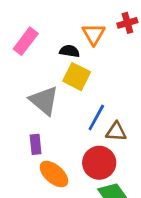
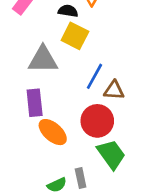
gray triangle: (44, 101) -> (43, 60), turned -40
purple rectangle: (36, 144) -> (35, 103), size x1.4

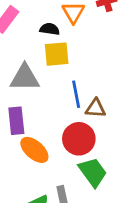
yellow square: (75, 36) -> (57, 54), turned -32
blue line: (94, 76) -> (76, 94), turned -40

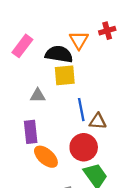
black semicircle: (50, 29) -> (59, 54), size x1.6
gray triangle: (25, 78) -> (38, 95), size x0.6

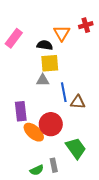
black semicircle: (59, 54) -> (45, 45), size x0.7
gray triangle: (38, 95) -> (43, 80), moved
red circle: (84, 147) -> (51, 124), moved

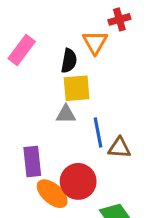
red cross: (86, 25) -> (119, 19), moved
black semicircle: (45, 45) -> (69, 61), turned 91

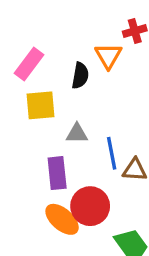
yellow square: (77, 88) -> (41, 105), moved
purple rectangle: (32, 162) -> (57, 173), moved

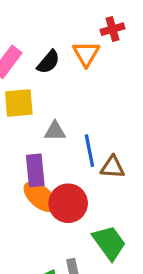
black semicircle: (80, 76) -> (48, 62), moved, turned 30
orange ellipse: (62, 219) -> (40, 197), moved

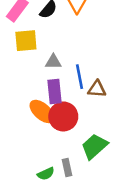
purple rectangle: (35, 170) -> (55, 92), moved
green trapezoid: (109, 243) -> (94, 146), turned -96

